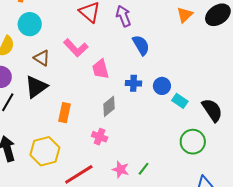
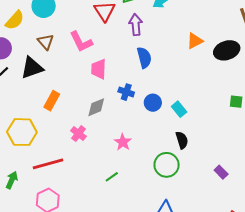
cyan rectangle: (180, 101) -> (179, 109), moved
black semicircle: (212, 110) -> (182, 140), moved, size x0.7
pink star: (121, 169) -> (123, 142), moved

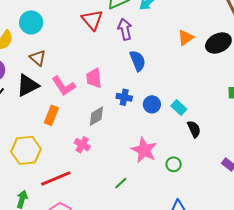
pink L-shape: (81, 42) -> (64, 86), moved
black semicircle: (182, 140) -> (194, 129), moved
pink star: (123, 142) -> (144, 150), moved, size x1.5
green circle: (167, 165) -> (174, 164), size x0.6

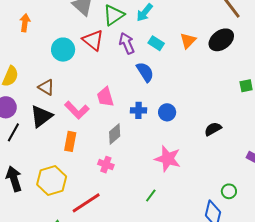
cyan circle: (31, 22) -> (63, 50), moved
cyan rectangle: (179, 107) -> (156, 43), moved
black semicircle: (194, 129) -> (213, 129), turned -84
green circle: (174, 164) -> (229, 191), moved

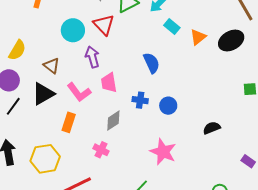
purple arrow: (127, 43) -> (92, 57), moved
cyan rectangle: (156, 43) -> (172, 27), moved

